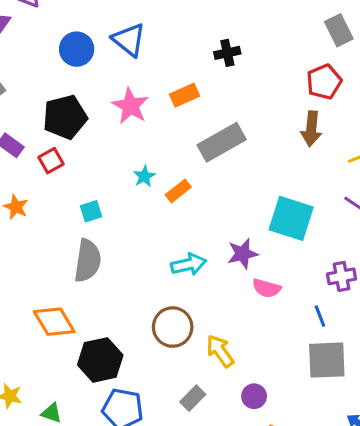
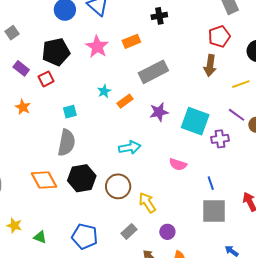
purple star: (243, 254) -> (159, 112), moved
purple cross: (342, 276) -> (220, 139), moved
black hexagon: (100, 360) -> (82, 178), moved

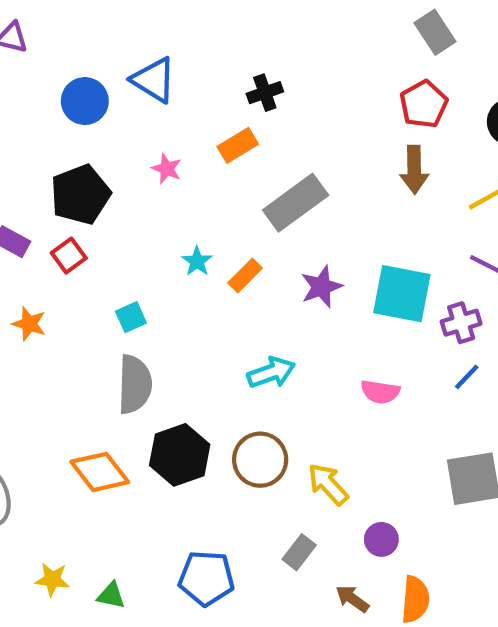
black cross: (159, 16) -> (265, 93), moved
pink star: (97, 47) -> (167, 169), size x0.6
blue line: (211, 183) -> (467, 377), moved, turned 72

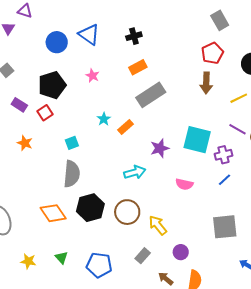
black cross: (265, 93) -> (134, 36), moved
orange rectangle: (238, 145) -> (138, 67), moved
purple star: (321, 287) -> (160, 148), moved
green triangle: (111, 595) -> (61, 258), moved, turned 32

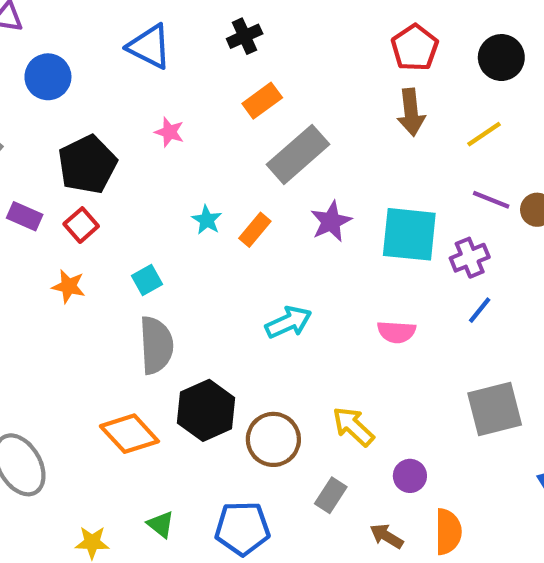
blue circle: (57, 42) -> (48, 77), moved
orange star: (25, 143) -> (69, 286), moved
purple star: (160, 148) -> (331, 221), moved
brown circle: (127, 212) -> (273, 439), moved

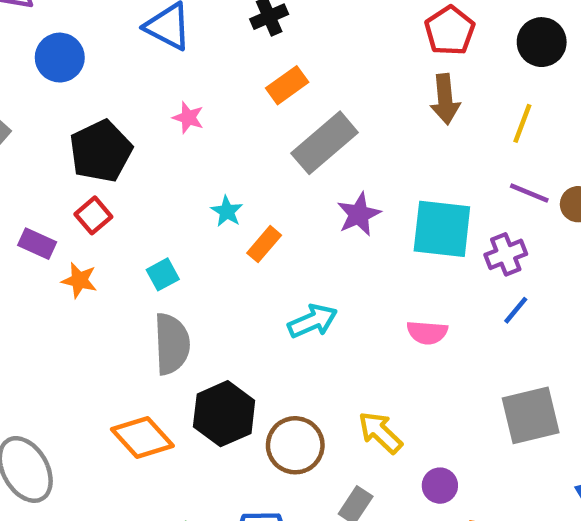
yellow line: (484, 134) -> (522, 123), turned -36
purple rectangle: (25, 216) -> (37, 244), moved
orange rectangle: (255, 230) -> (264, 244), moved

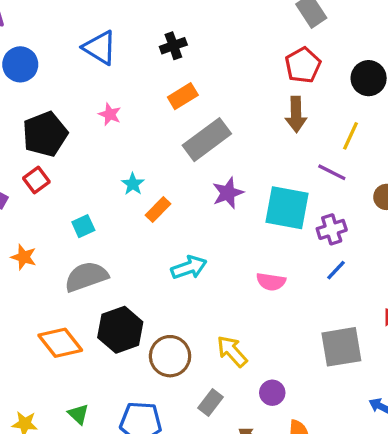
purple line: (529, 193) -> (332, 172), moved
orange star: (79, 280) -> (24, 257), moved
gray semicircle: (172, 344) -> (86, 277), turned -111

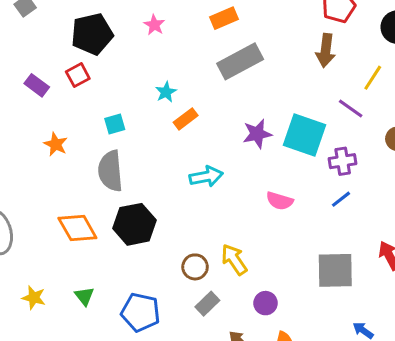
purple star: (228, 193) -> (257, 134), moved
gray semicircle: (86, 277) -> (110, 171), turned -84
brown circle: (170, 356) -> (195, 267), moved, size x0.7

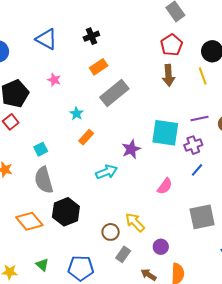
yellow line: (373, 78) -> (203, 76), moved, turned -42
cyan star: (166, 92) -> (77, 114), moved
purple line: (351, 109) -> (200, 118), moved, turned -36
purple star: (257, 134) -> (131, 149), moved
pink semicircle: (280, 201) -> (165, 186), moved, turned -60

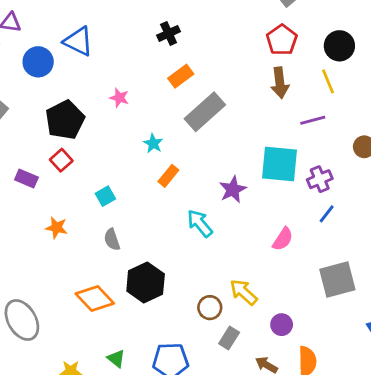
blue triangle: (46, 39) -> (78, 41), moved
purple line: (200, 118) -> (313, 120), moved
cyan arrow: (107, 172) -> (200, 223), turned -105
gray semicircle: (44, 180) -> (112, 240), size x0.6

